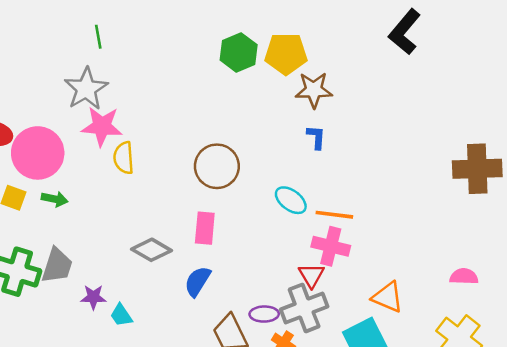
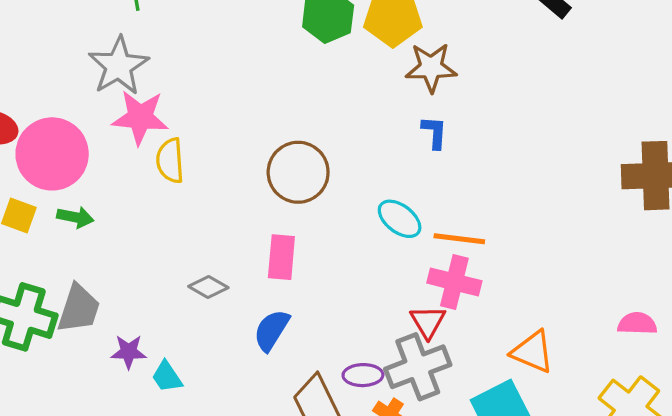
gray diamond: (151, 250) -> (208, 287), size x0.7

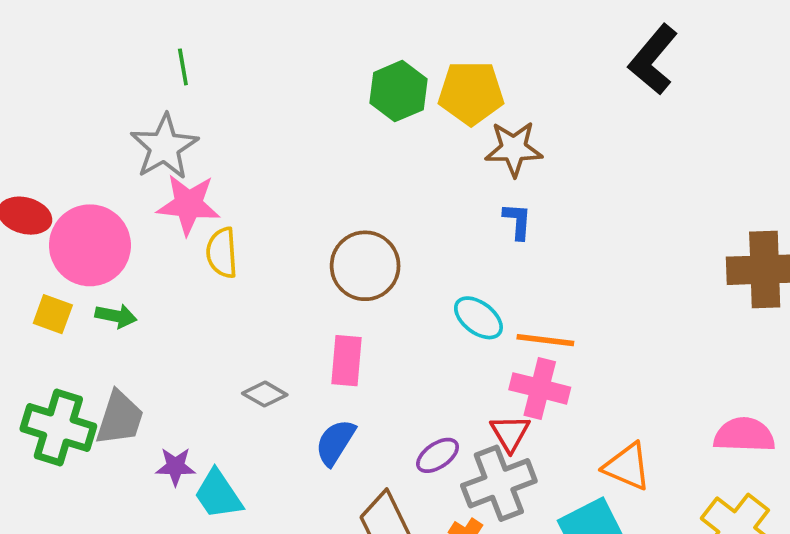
pink semicircle: (637, 324) -> (744, 435), size x1.4
purple ellipse: (363, 375) -> (438, 455), moved, turned -33
cyan trapezoid: (167, 377) -> (218, 494), size x1.4

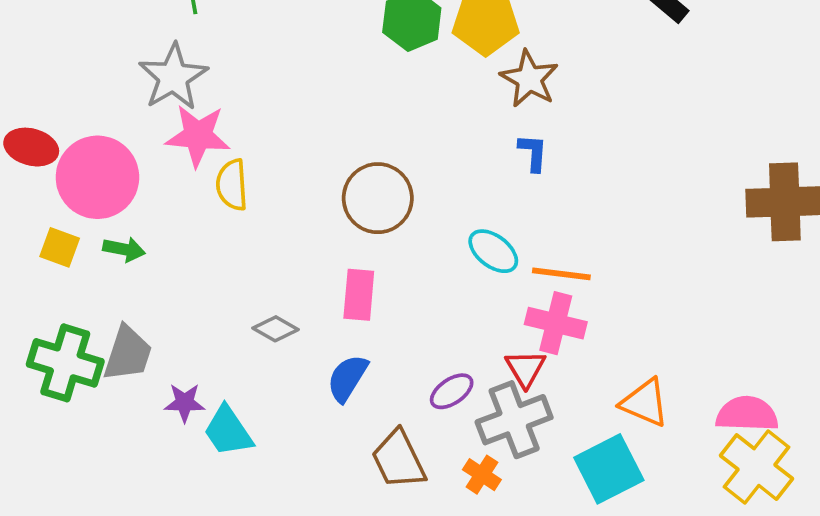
brown star: (514, 149) -> (529, 79), turned 30
pink semicircle: (744, 435) -> (747, 414), moved

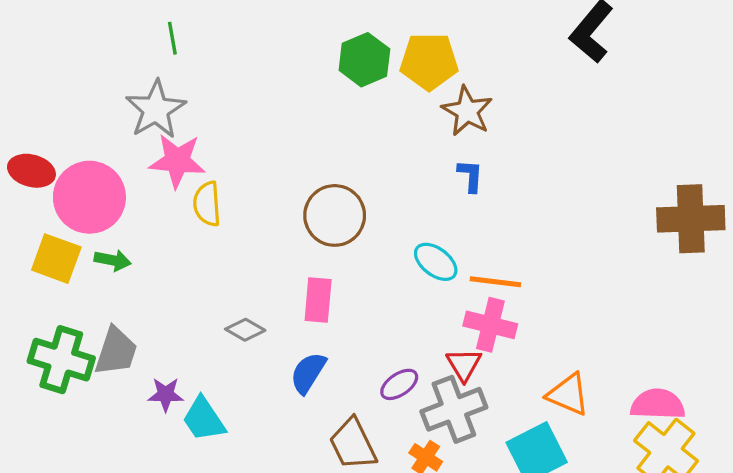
yellow square: (60, 247) -> (56, 259), size x1.4

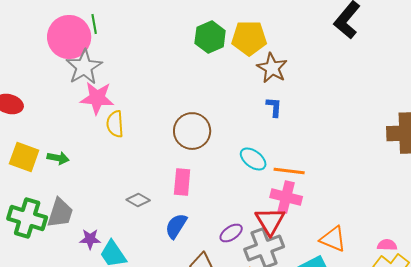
pink circle: (89, 197) -> (69, 37), moved
red triangle: (464, 365) -> (270, 221), size x1.4
pink semicircle: (658, 404) -> (387, 245), size x0.6

